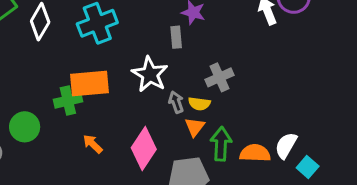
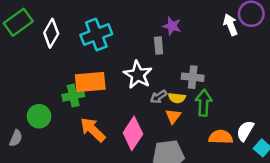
gray cross: (219, 77) -> (193, 77), turned 30
gray arrow: (176, 102) -> (159, 97), turned -105
orange arrow: (93, 144) -> (93, 130), size x1.6
green arrow: (221, 144) -> (204, 103), moved

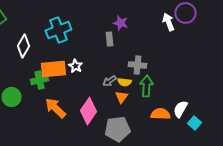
white diamond: (51, 33) -> (23, 46), moved
white star: (138, 75) -> (75, 66), moved, size x0.6

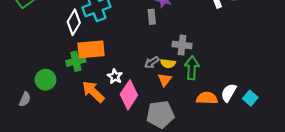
white diamond: (23, 46) -> (74, 22), moved
white star: (75, 66) -> (115, 76), moved
cyan square: (194, 123) -> (250, 98), moved

